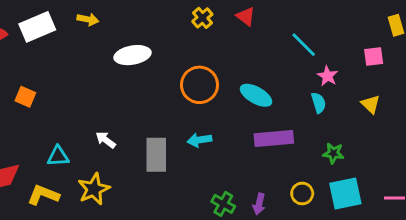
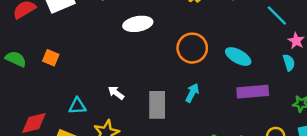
cyan arrow: (199, 140) -> (192, 93), turned 126

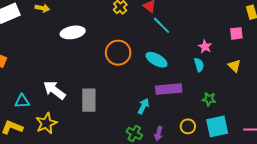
cyan line: (277, 15) -> (162, 25), moved
white arrow: (116, 93) -> (54, 90), size x1.6
cyan arrow: (192, 93) -> (143, 106), moved

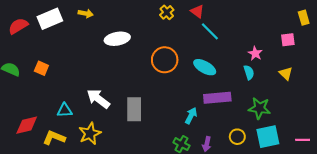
green star: (209, 99) -> (259, 108), size x1.5

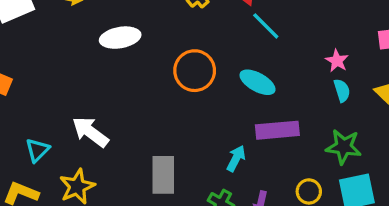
cyan semicircle: (249, 72) -> (342, 91), moved
gray rectangle: (134, 109) -> (163, 175), moved
cyan triangle: (65, 110) -> (37, 150), turned -42

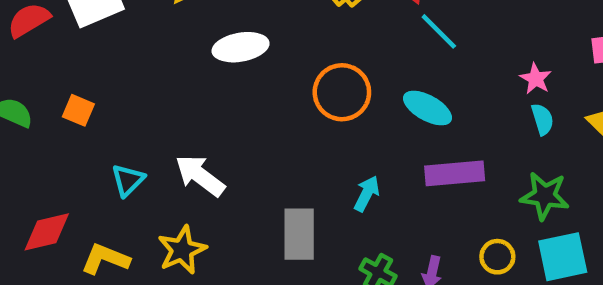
cyan triangle: (37, 150) -> (128, 180), moved
cyan arrow: (236, 158) -> (367, 194), moved

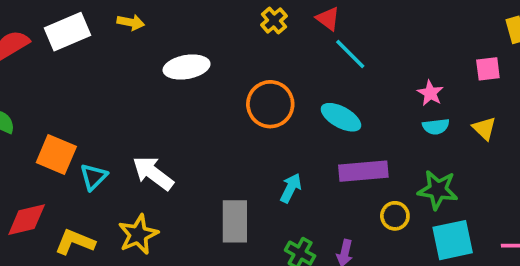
orange square: (78, 110) -> (56, 154), moved, size x1.5
cyan semicircle: (542, 119) -> (436, 127), turned 100
yellow circle: (497, 257) -> (395, 216), moved

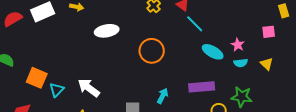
cyan ellipse: (341, 117) -> (213, 52), moved

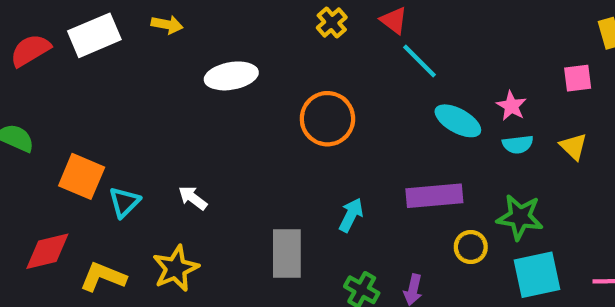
white arrow: (89, 88) -> (193, 198), size x0.6

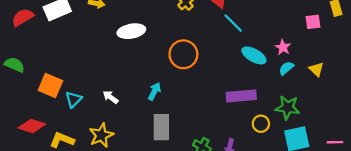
pink square: (578, 78) -> (313, 22), moved
cyan semicircle: (518, 144) -> (286, 68), turned 147
cyan arrow: (351, 215) -> (154, 91), moved
red diamond: (47, 251) -> (32, 126), turned 32

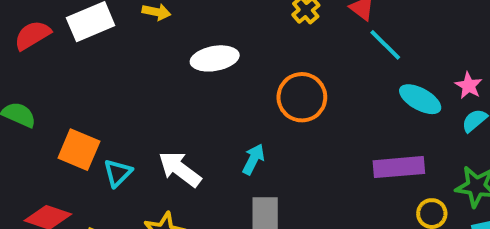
white arrow: (111, 97) -> (180, 169), size x1.6

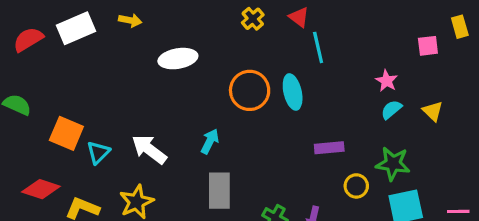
cyan line: (385, 45) -> (318, 47), turned 32
cyan ellipse: (420, 99) -> (293, 92), moved, turned 48
purple rectangle: (399, 167) -> (329, 148), size x0.7

